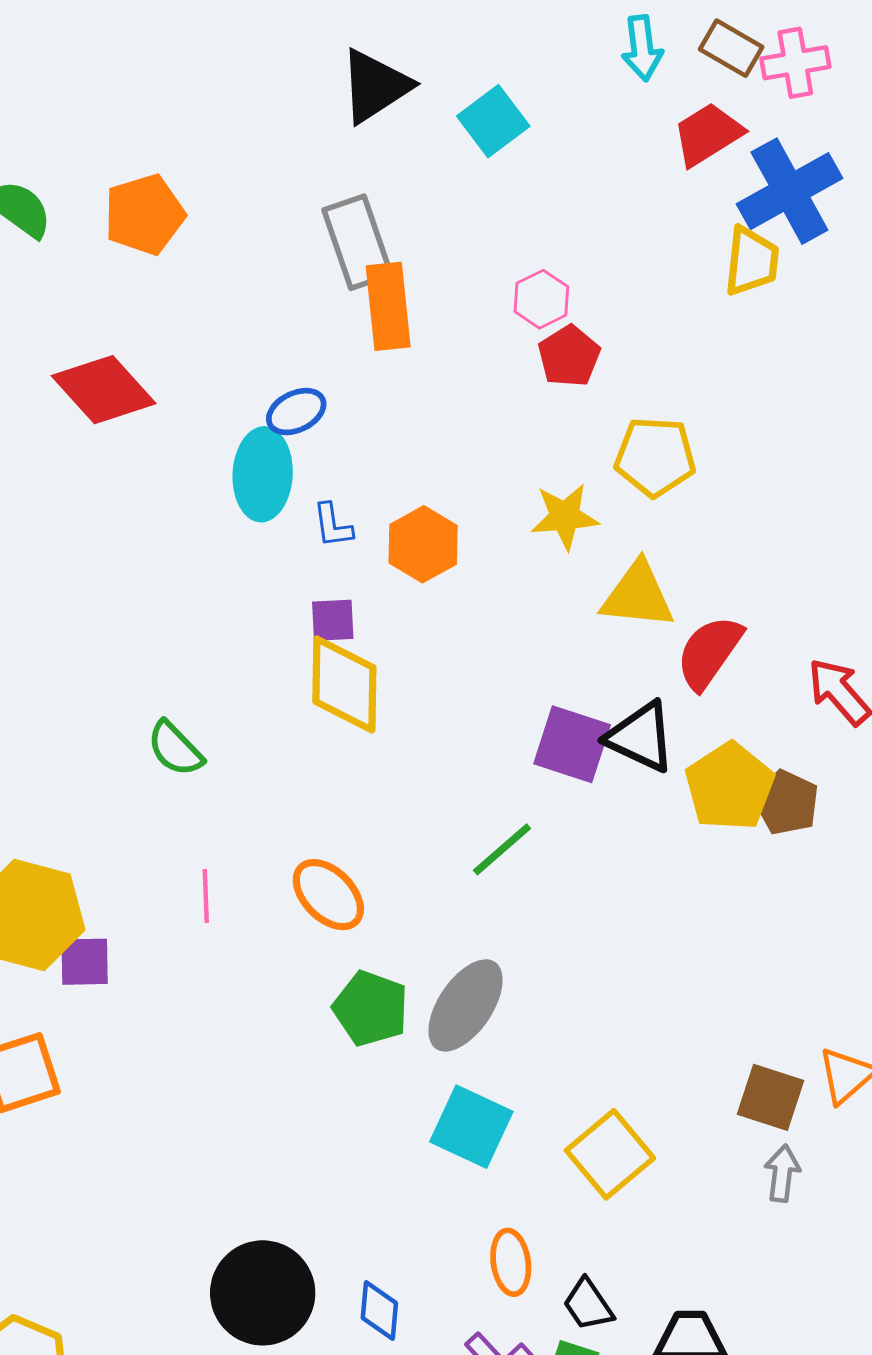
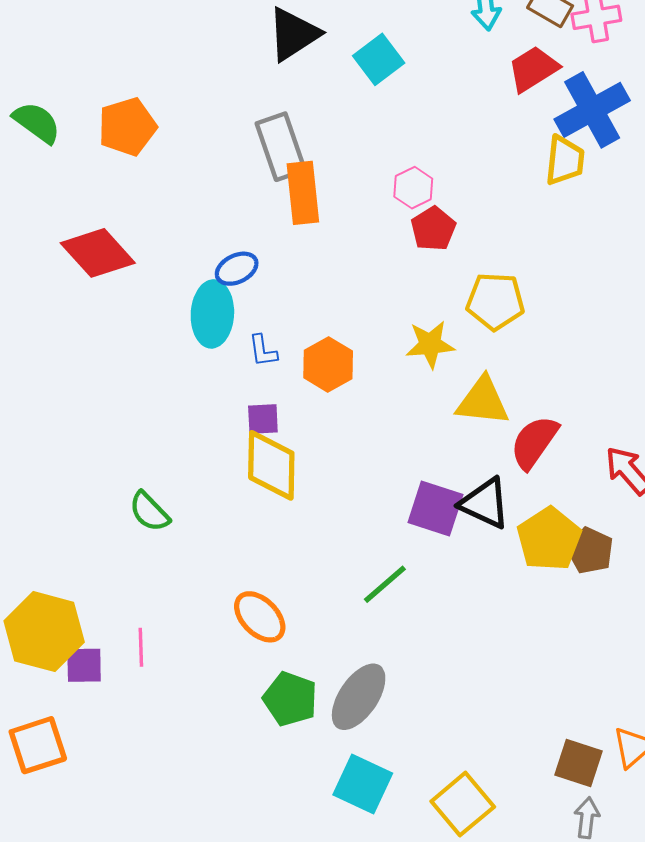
pink line: (206, 896) -> (141, 647), moved

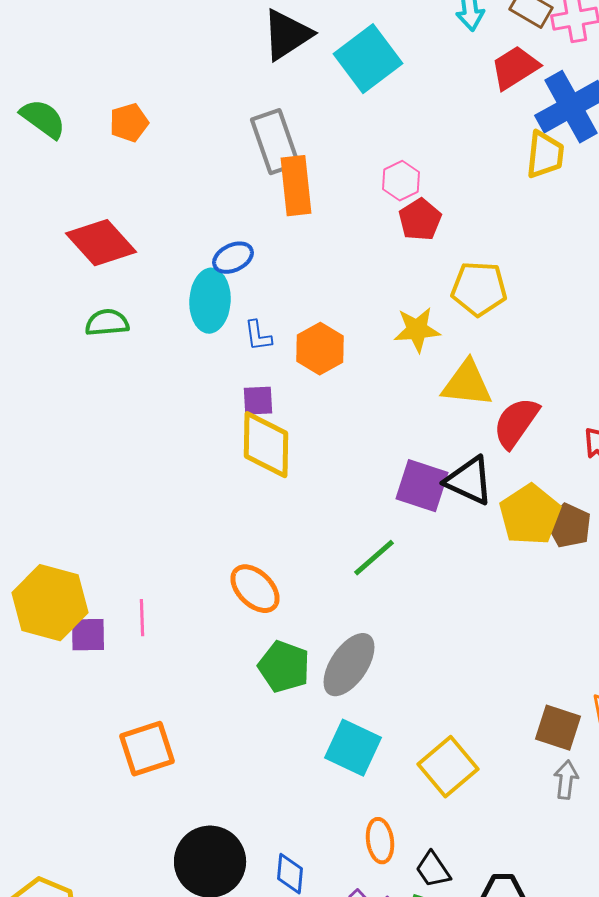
cyan square: (379, 59) -> (368, 59), size x1.4
orange pentagon: (127, 127) -> (129, 123), size x0.7
green semicircle: (149, 512) -> (107, 323), moved, turned 129
orange square: (38, 745) -> (147, 749), moved

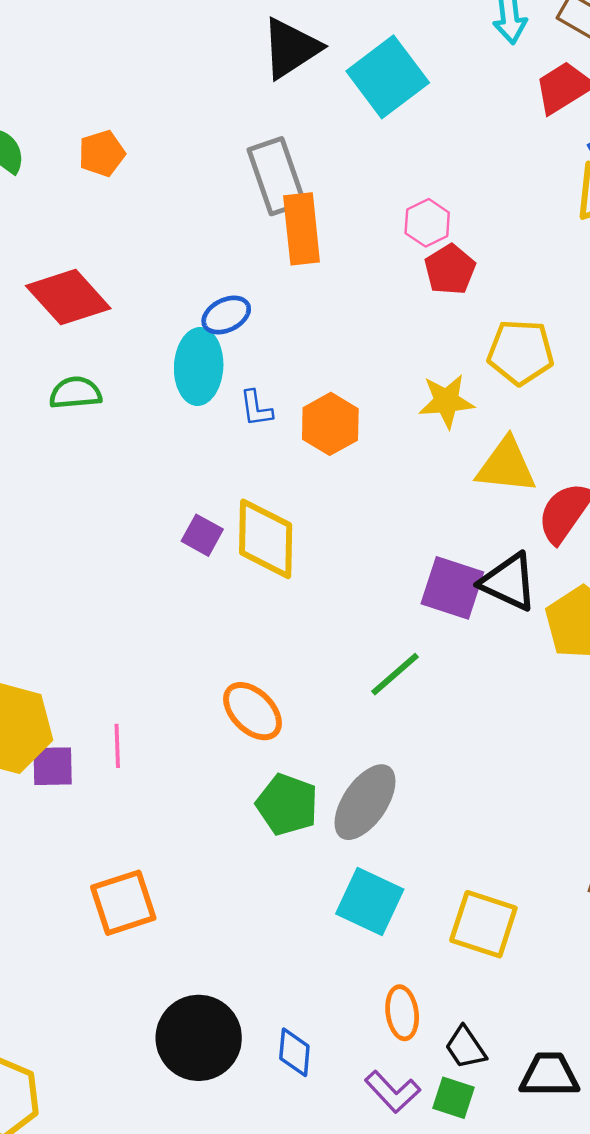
purple square: (258, 401) -> (202, 535), moved, turned 32
yellow square: (448, 767) -> (483, 924), turned -32

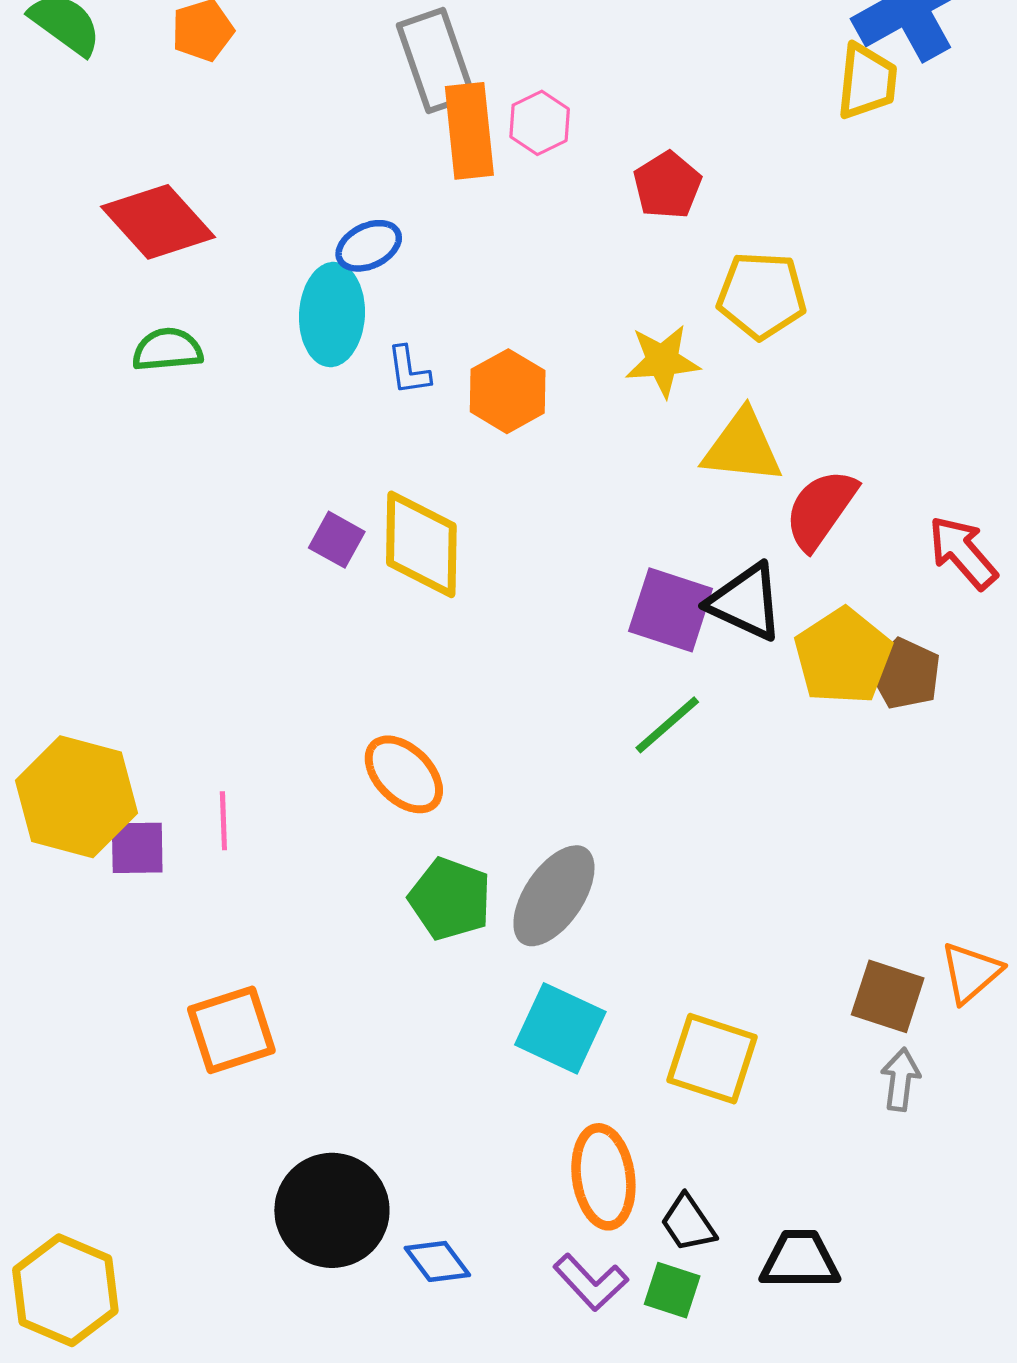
pink hexagon: (427, 223) -> (540, 123), moved
green line: (395, 674) -> (667, 725), moved
orange ellipse: (402, 1013) -> (603, 1177), size x1.4
blue diamond: (294, 1052) -> (437, 1261), moved, turned -42

